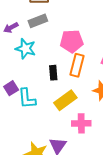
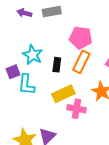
purple arrow: (11, 28) -> (24, 13), turned 32
cyan star: (26, 49) -> (33, 55), moved
pink cross: (81, 123) -> (76, 109), moved

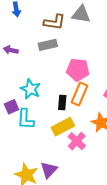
purple arrow: (24, 13) -> (11, 50), moved
black rectangle: (57, 65) -> (62, 102), moved
pink cross: (76, 109) -> (77, 141), turned 36

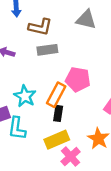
brown L-shape: (54, 22) -> (40, 27), moved
orange rectangle: (80, 94) -> (56, 95), moved

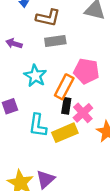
cyan star: (25, 96) -> (35, 76), moved
cyan L-shape: (17, 128) -> (38, 125), moved
pink cross: (71, 157) -> (83, 113), moved

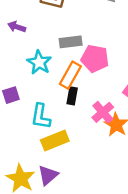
gray rectangle: (55, 41) -> (71, 42), moved
pink cross: (83, 113) -> (103, 112), moved
yellow rectangle: (65, 133) -> (55, 140), moved

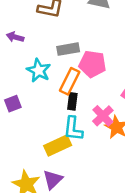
cyan L-shape: (41, 116) -> (73, 129), moved

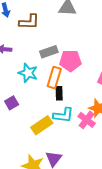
pink cross: (103, 116) -> (87, 120), moved
cyan L-shape: (73, 129) -> (63, 115), turned -80
yellow rectangle: (58, 146) -> (42, 125), moved

